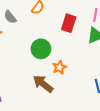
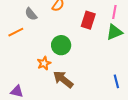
orange star: (59, 67) -> (44, 63), moved

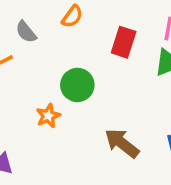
brown arrow: (63, 79) -> (122, 143), moved

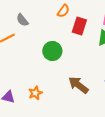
orange semicircle: (72, 16) -> (63, 11), moved
orange star: (48, 116) -> (35, 93), moved

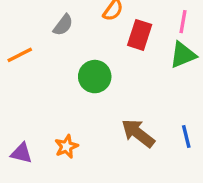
gray semicircle: (22, 20) -> (63, 25), moved, turned -104

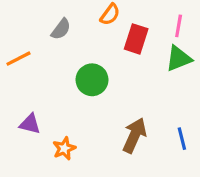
brown arrow: (138, 133) -> (134, 135), turned 76
purple triangle: (21, 153) -> (30, 124), moved

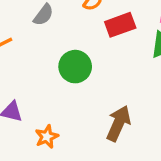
red rectangle: (136, 39) -> (120, 25), turned 52

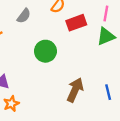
orange star: (47, 137) -> (11, 104), moved

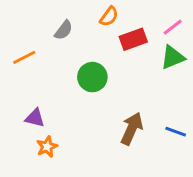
pink line: (106, 14) -> (173, 27), turned 42
blue line: (108, 92) -> (176, 132), turned -56

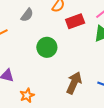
orange star: (47, 147) -> (27, 95), moved

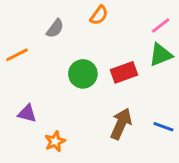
red rectangle: (75, 21) -> (124, 72), moved

